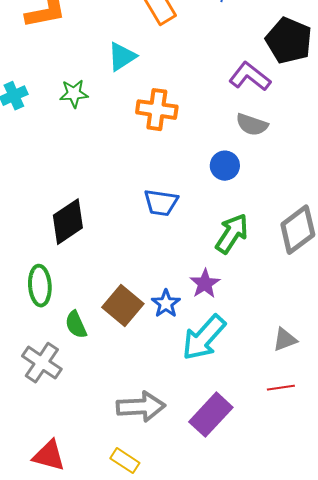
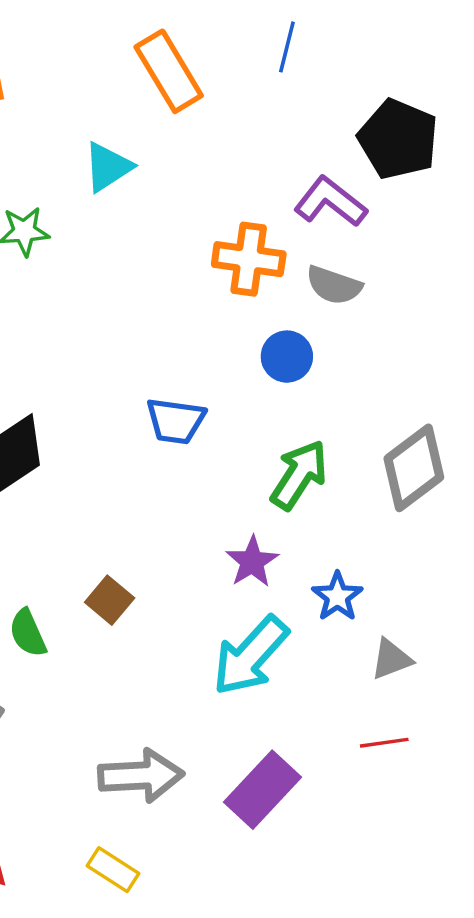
orange cross: (157, 110) -> (249, 259), moved
blue star: (166, 304) -> (337, 597), moved
brown square: (123, 306) -> (110, 600), size x0.7

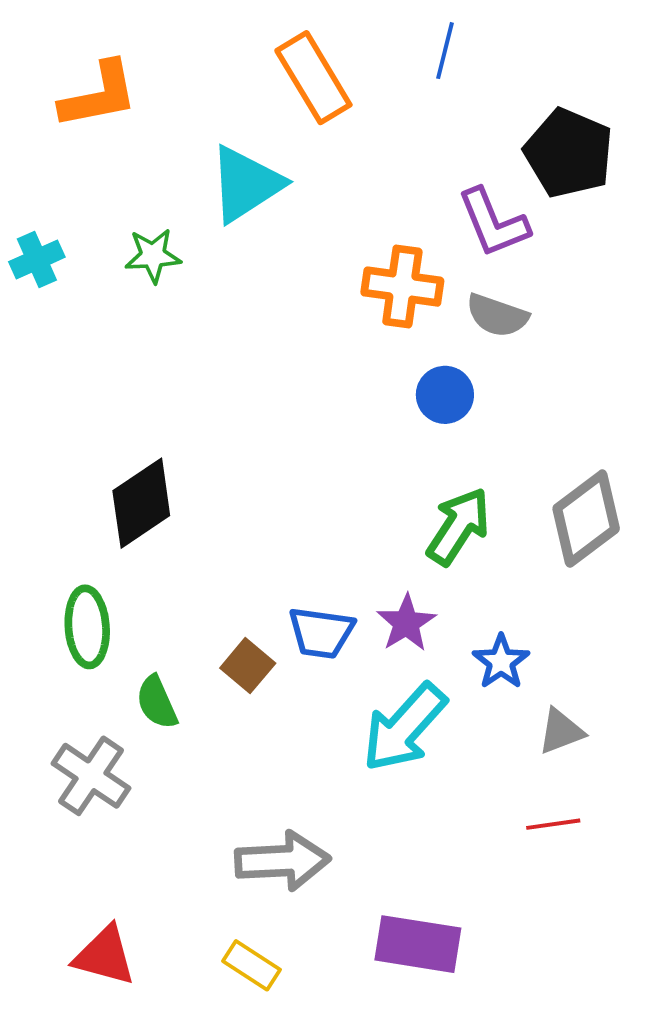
cyan triangle: (108, 167) -> (246, 184), size x1.4
purple L-shape: (330, 202) -> (493, 223), turned -150
blue trapezoid: (176, 421) -> (321, 633), moved
purple rectangle: (263, 790) -> (418, 944), moved, turned 56

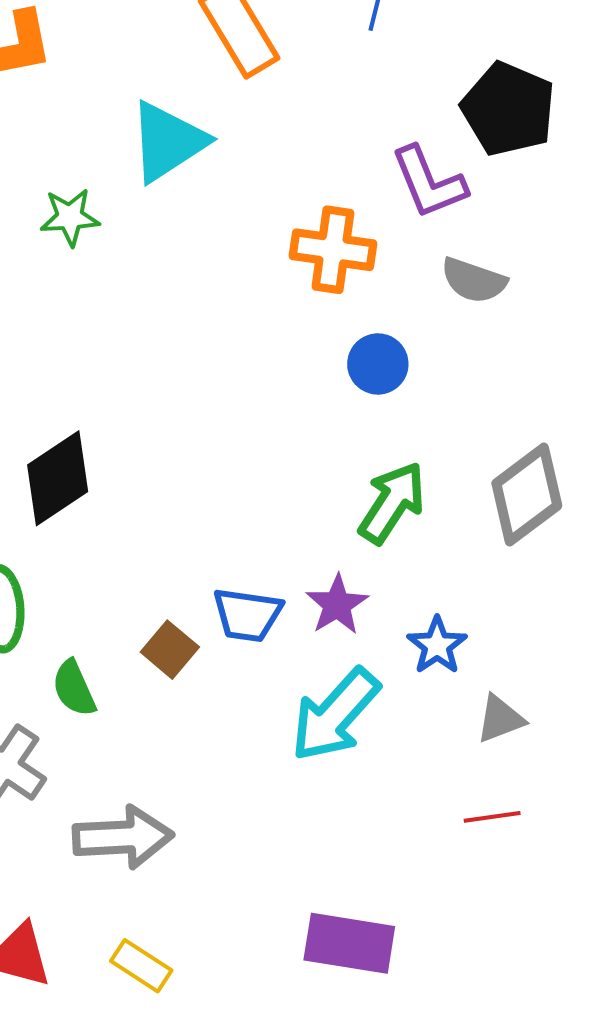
gray semicircle: (497, 316) -> (474, 280), moved
gray arrow: (283, 861) -> (123, 837), moved
yellow rectangle: (252, 965) -> (141, 966), moved

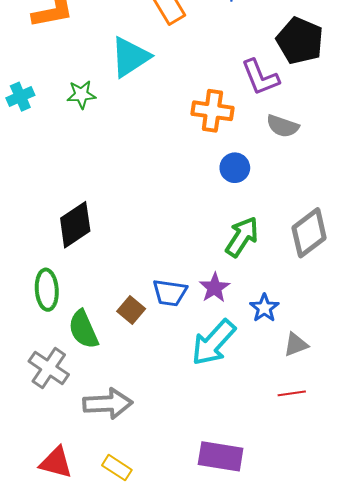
green semicircle: (74, 688) -> (83, 329), size x1.4

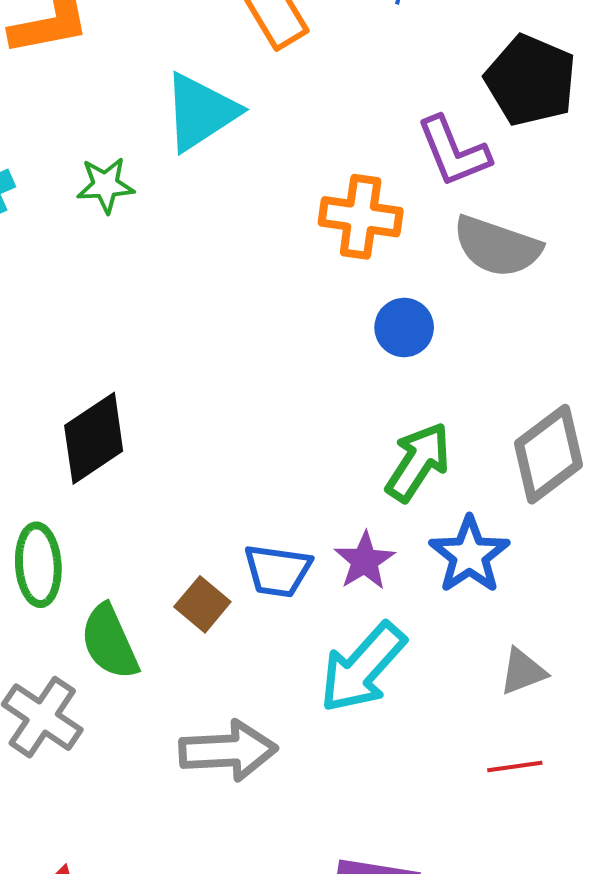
gray semicircle: (283, 126) -> (497, 246), size x1.4
blue star: (264, 308) -> (469, 555), moved, size x1.4
gray arrow: (108, 404) -> (228, 751), moved

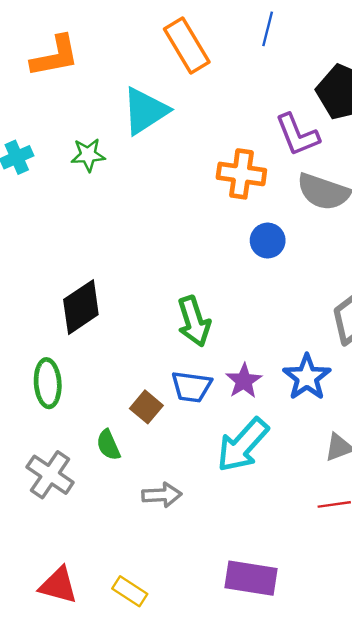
green arrow: (418, 462) -> (194, 321), moved, turned 129
green semicircle: (109, 642) -> (108, 445), moved, size x0.7
gray arrow: (228, 751) -> (162, 495), size x0.7

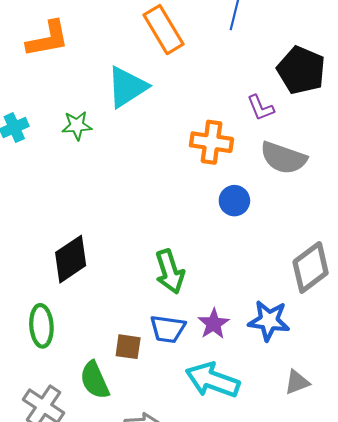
purple L-shape: (297, 135) -> (261, 108), size x0.7
blue star: (307, 377) -> (269, 321), turned -30
brown square: (146, 407) -> (128, 347), turned -32
green semicircle: (108, 445) -> (95, 380), size x1.4
cyan arrow: (243, 445) -> (213, 380), turned 68

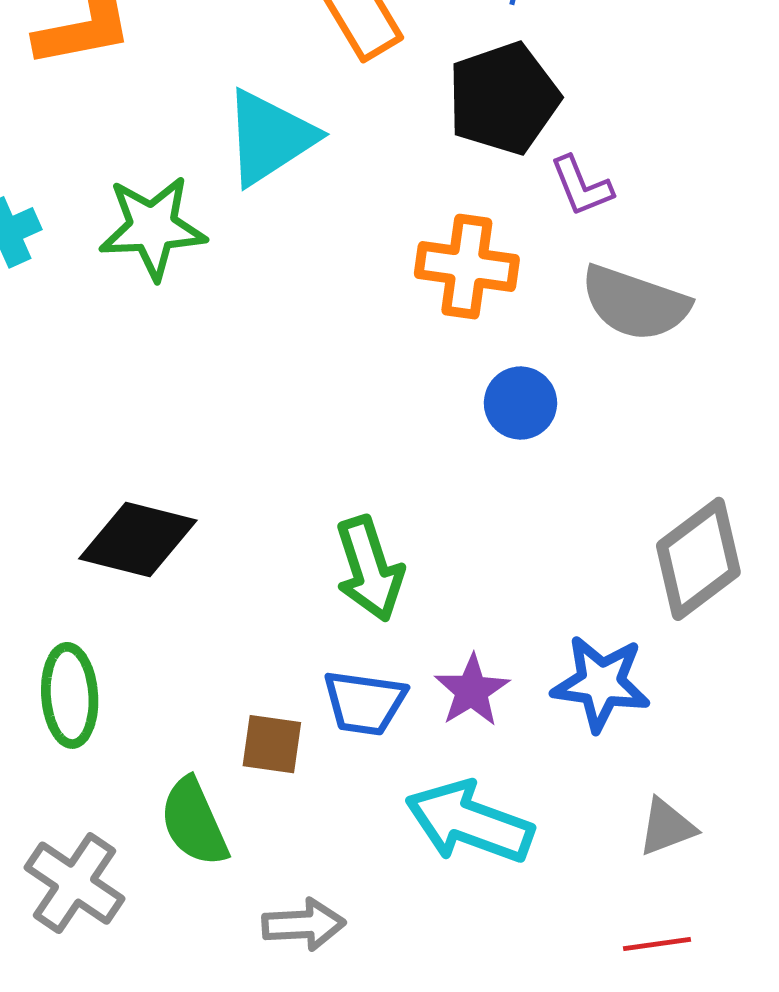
black pentagon: (301, 70) -> (503, 98), moved, turned 30
green star: (77, 126) -> (153, 228), size x1.5
black diamond: (71, 259) -> (138, 539), turned 48

